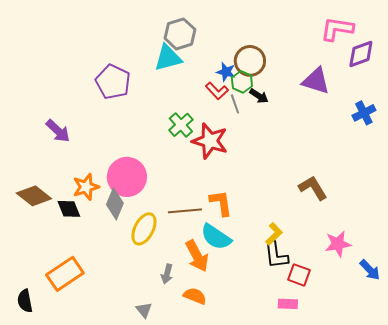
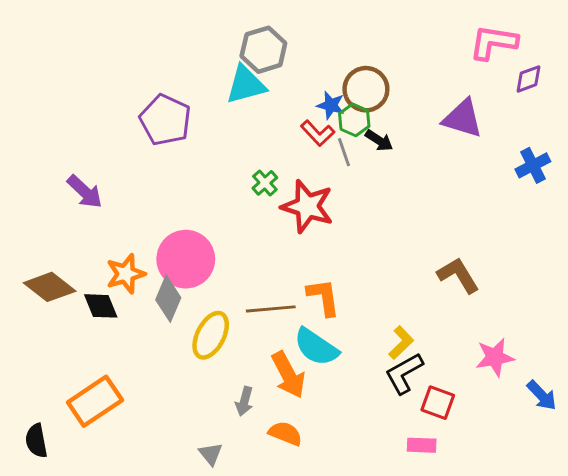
purple diamond: (361, 54) -> (529, 79), size x0.7
green cross: (181, 125) -> (265, 183), size x0.7
black L-shape: (276, 255) -> (404, 373), turned 68

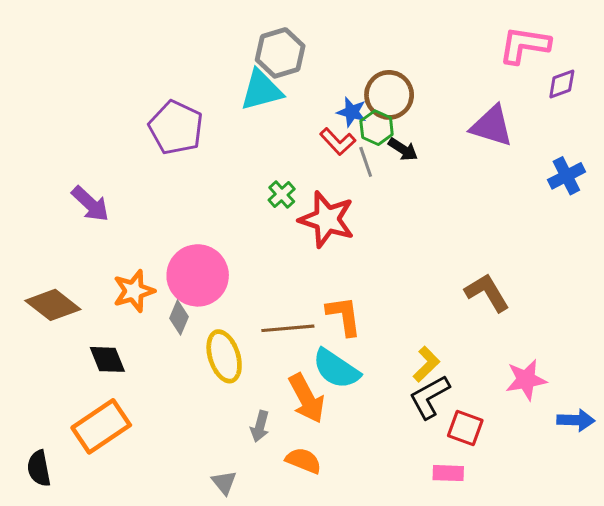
gray diamond: (168, 299) -> (179, 317), size x0.7
black diamond: (101, 306) -> (107, 359), moved
yellow ellipse: (211, 335) -> (224, 356), turned -45
blue arrow: (542, 395) -> (576, 420), turned -44

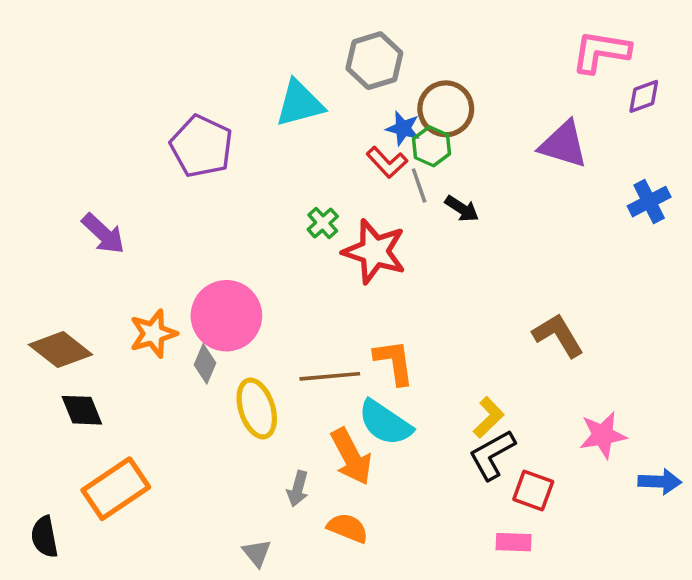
gray hexagon: (280, 53) -> (374, 61), moved
black arrow: (403, 149) -> (462, 209), moved
black diamond: (107, 359) -> (82, 410), moved

